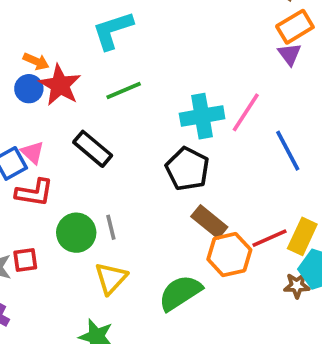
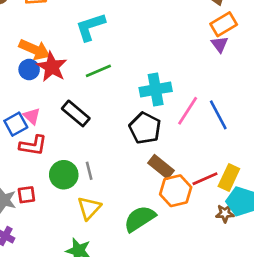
orange arrow: (36, 61) -> (34, 50), size x1.6
pink line: (246, 112) -> (188, 111), moved

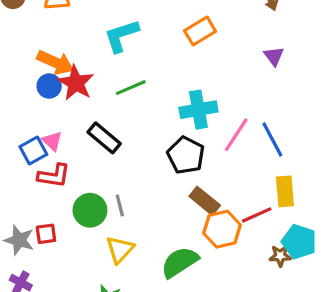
orange rectangle: (224, 24) -> (200, 31), moved
yellow rectangle: (229, 177) -> (285, 191), moved, turned -30

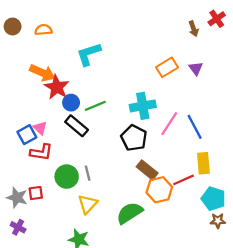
orange rectangle: (200, 31) -> (167, 67), moved
blue circle: (49, 86) -> (71, 103), moved
green line: (131, 88) -> (95, 106), moved
brown star: (280, 256) -> (218, 221), moved

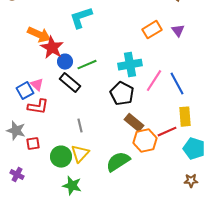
green circle: (67, 177) -> (61, 157), moved
gray star: (17, 197) -> (16, 131), moved
brown star: (218, 221) -> (191, 181), moved

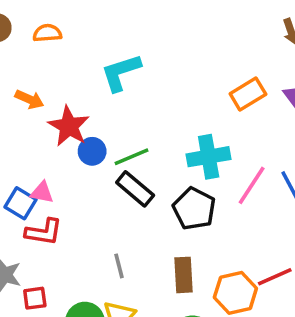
orange arrow: (39, 35) -> (29, 99), moved, size x0.7
black rectangle: (70, 83) -> (135, 189), moved
pink triangle: (37, 85) -> (42, 193), turned -32
blue square: (25, 91) -> (20, 203), turned -30
brown rectangle: (134, 123) -> (183, 275), moved, turned 48

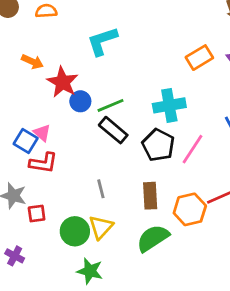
pink line: (252, 185) -> (193, 149), moved
pink triangle: (42, 193) -> (42, 133), turned 30

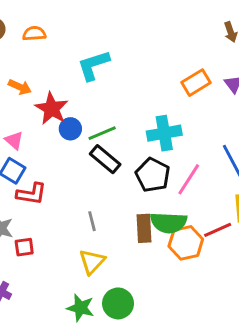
pink triangle: (42, 133) -> (14, 140), moved
green circle: (75, 231) -> (118, 303), moved
green semicircle: (153, 238) -> (169, 223), moved, turned -144

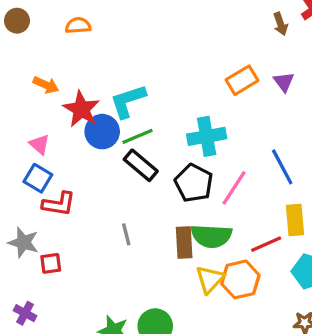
orange semicircle: (34, 34) -> (78, 26), moved
cyan L-shape: (93, 65) -> (128, 101), moved
blue circle: (70, 129) -> (102, 132), size x1.4
orange hexagon: (186, 243) -> (240, 279), moved
yellow triangle: (92, 262) -> (210, 279), moved

